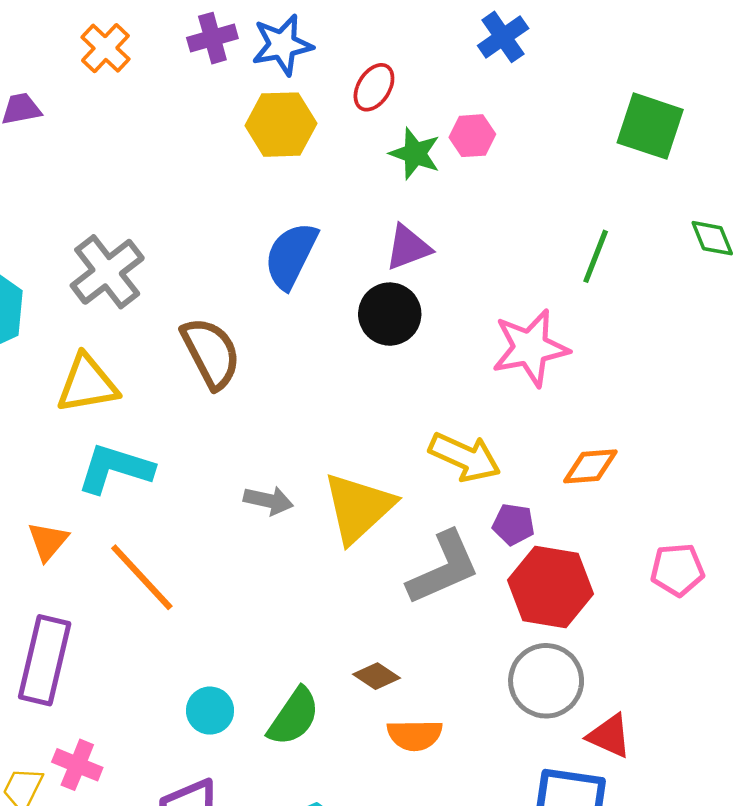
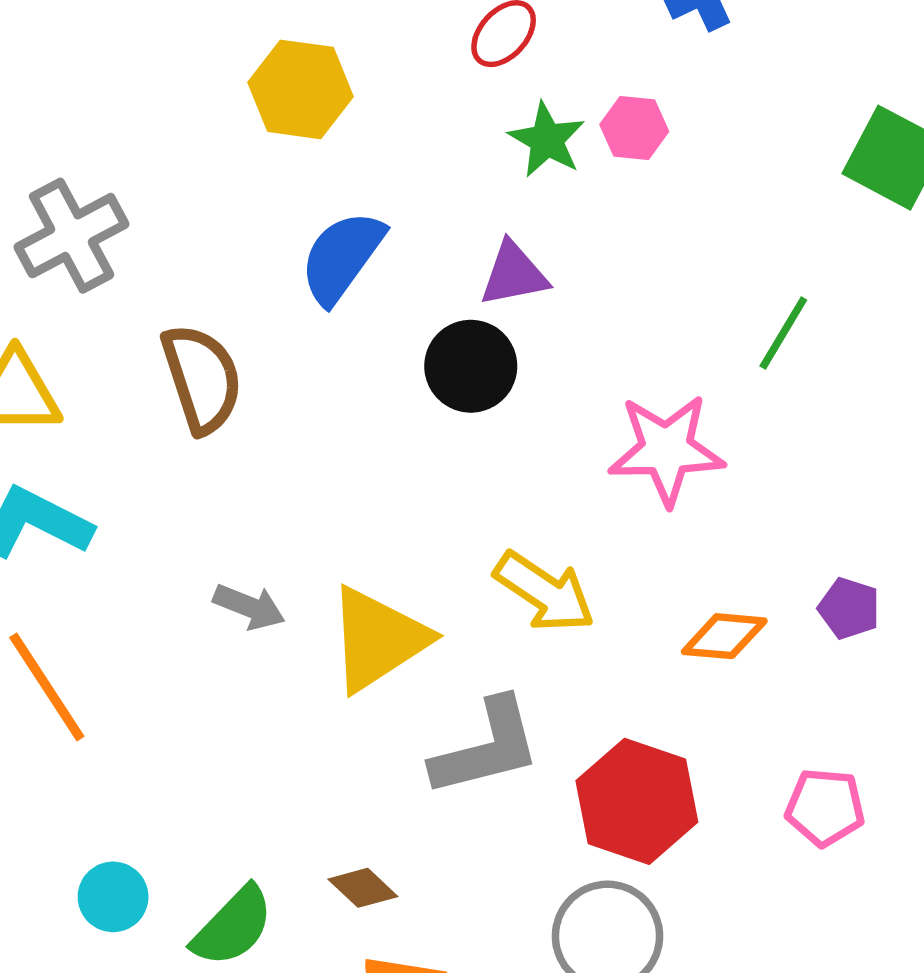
yellow hexagon: (281, 125) -> (301, 89), moved
purple pentagon: (513, 524) -> (849, 608), moved

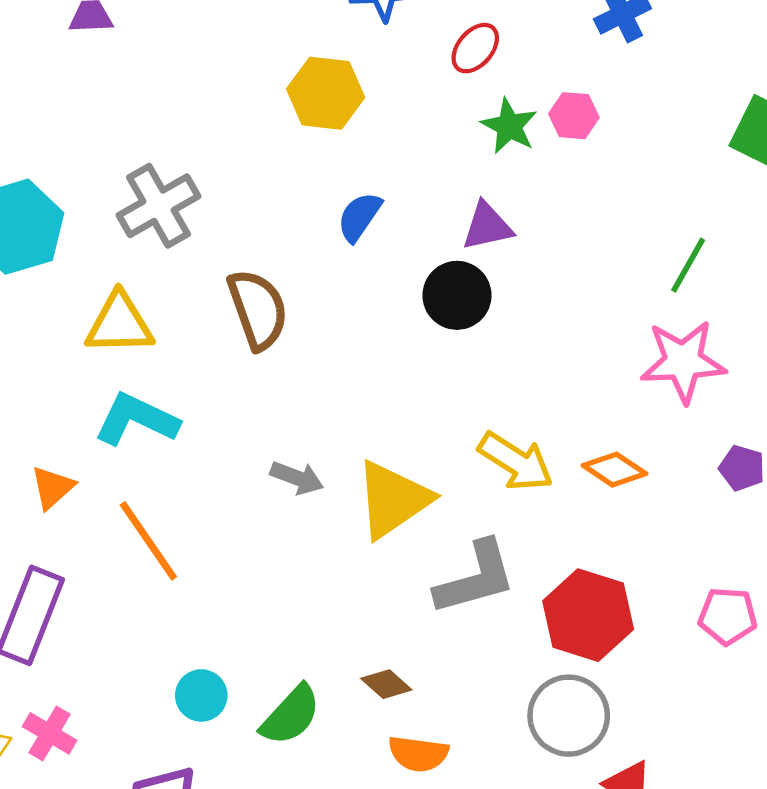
blue semicircle: (342, 257) -> (359, 217), size x0.7
pink star: (666, 450) -> (683, 361), moved
orange diamond: (724, 636) -> (615, 470), moved, turned 30

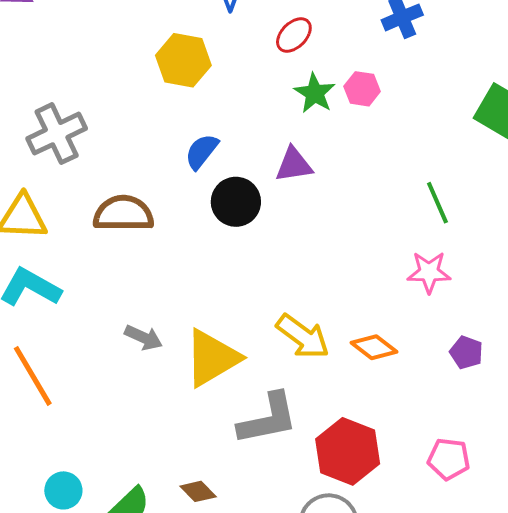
green line: (688, 265) -> (437, 203), turned -57
black circle: (457, 295) -> (236, 202), moved
brown semicircle: (258, 309) -> (123, 214), turned -74
pink star: (683, 361) -> (429, 272), size x0.7

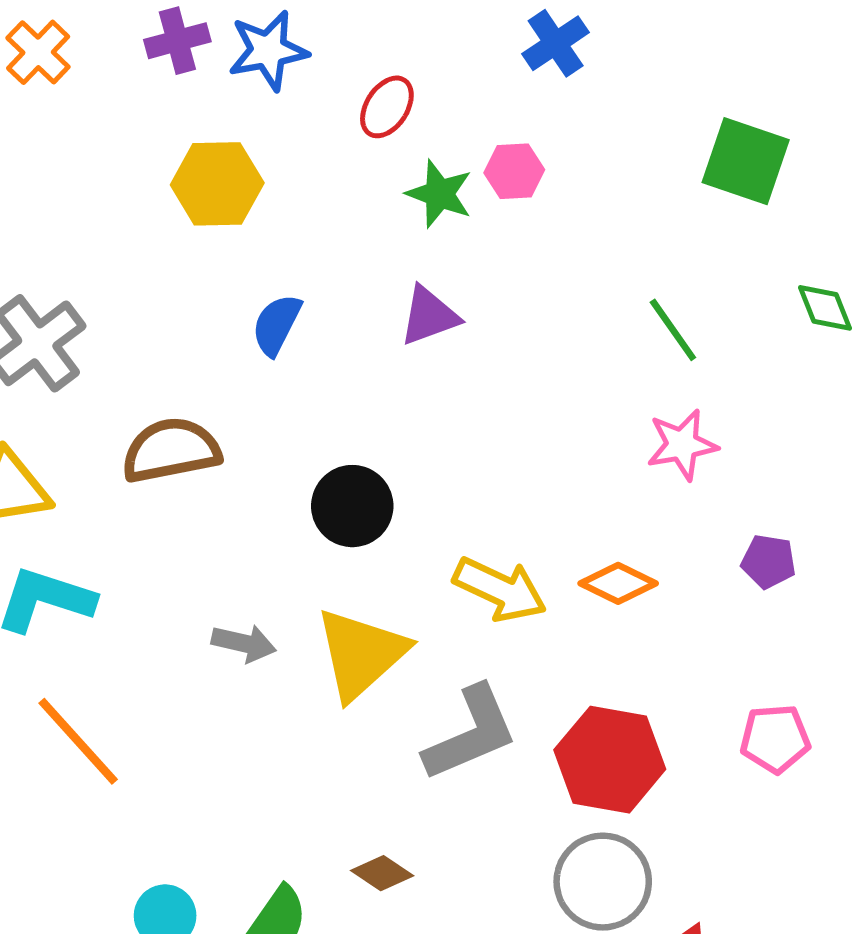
black circle: (236, 202) -> (352, 506), moved

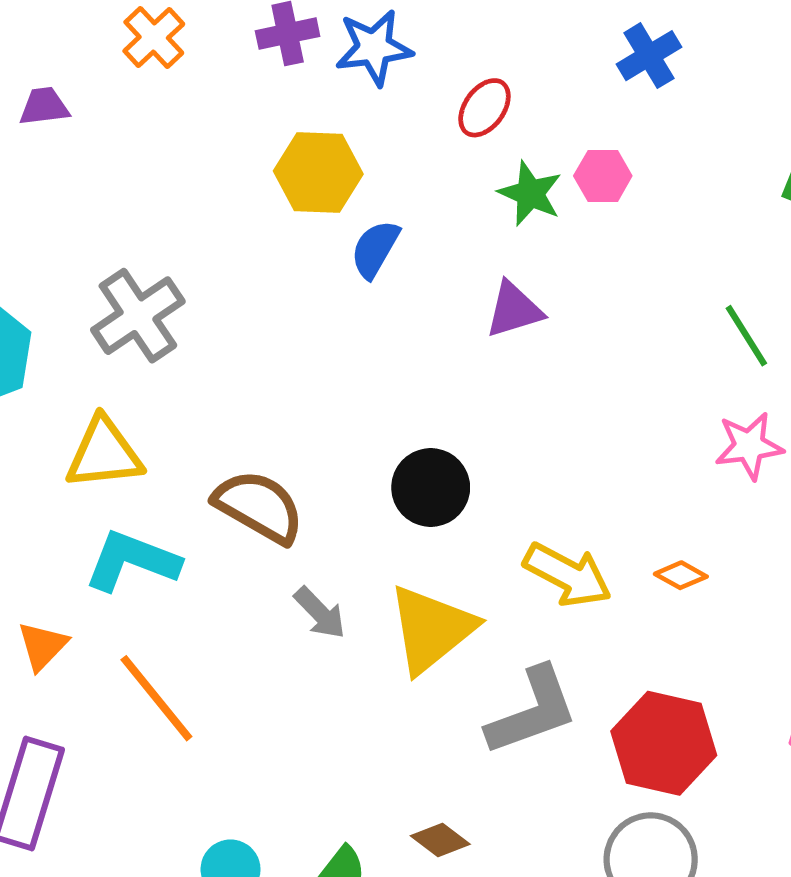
blue semicircle: (277, 325) -> (375, 249), moved
brown semicircle: (171, 450) -> (259, 507), moved, turned 38
orange diamond: (618, 583) -> (681, 575), size x0.7
gray arrow: (244, 643) -> (320, 613), turned 30

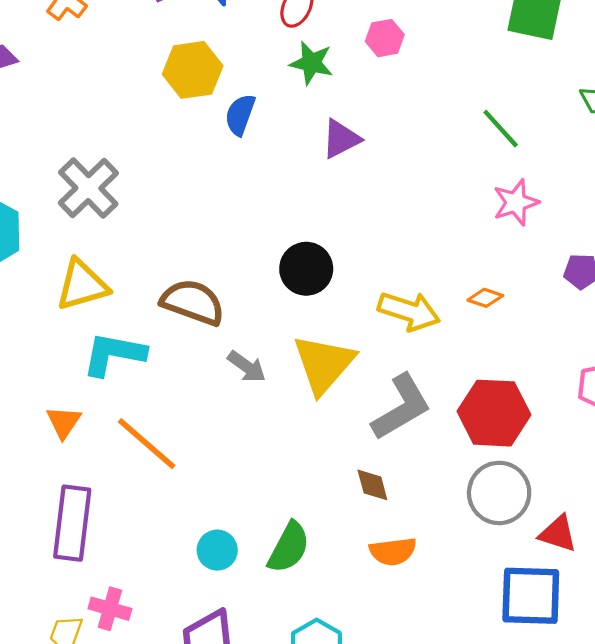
green star: (530, 194) -> (311, 63), moved
brown diamond: (440, 840) -> (372, 485), moved, turned 48

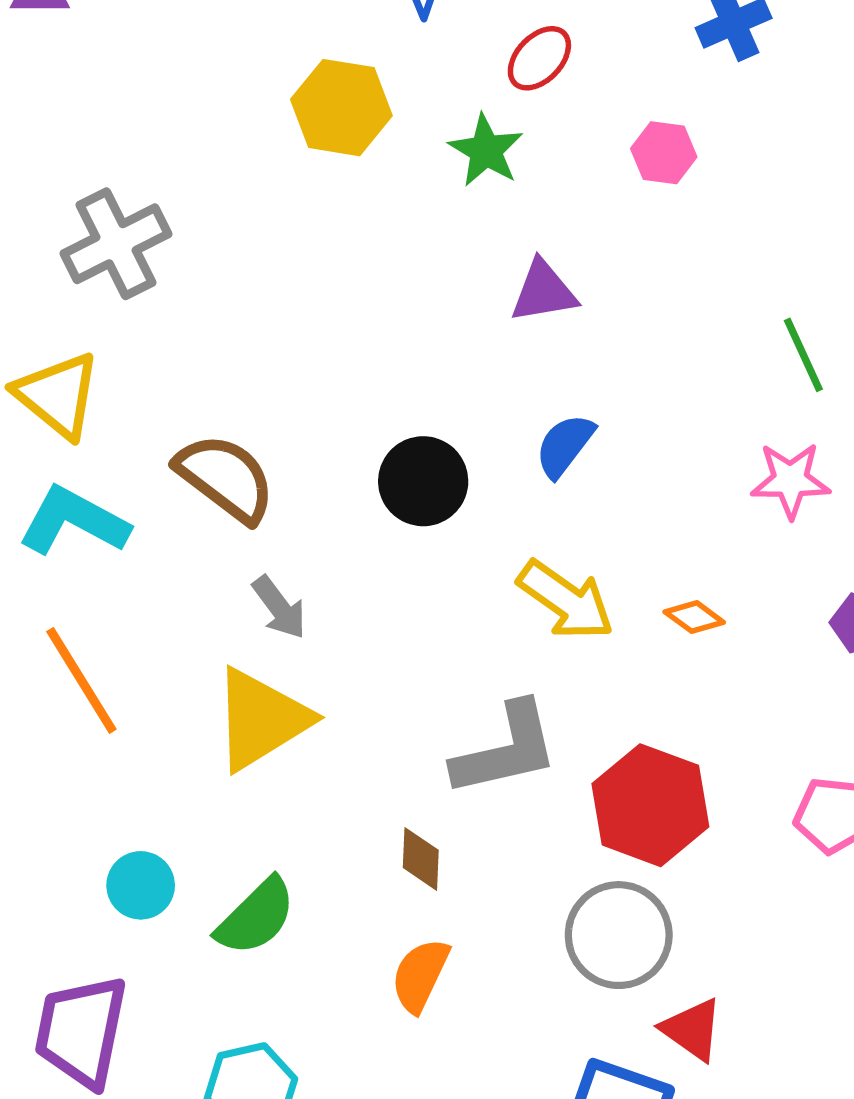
green star: (311, 63) -> (486, 150), moved
blue semicircle: (240, 115) -> (565, 446), moved
yellow triangle: (82, 285) -> (58, 395), turned 38
yellow triangle: (324, 364) -> (261, 719), moved
orange semicircle: (393, 551) -> (420, 975), turned 105

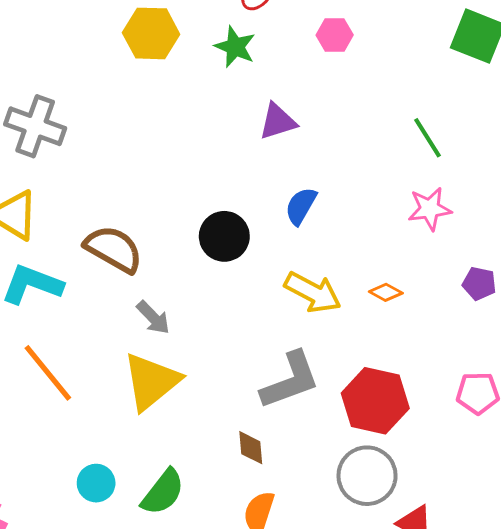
gray cross: (116, 244) -> (35, 126), turned -36

